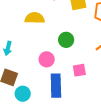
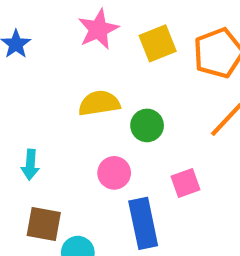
yellow semicircle: (35, 18) -> (99, 103), moved

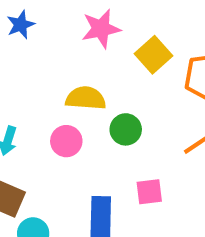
yellow square: (158, 43) -> (153, 55), turned -33
pink circle: (114, 173) -> (66, 141), moved

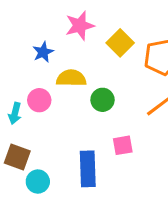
blue star: (21, 25) -> (43, 52), moved
pink circle: (66, 141) -> (39, 100), moved

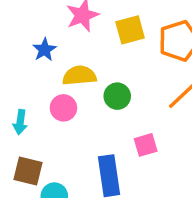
yellow square: (120, 43) -> (130, 30), turned 36
pink circle: (39, 100) -> (63, 108), moved

